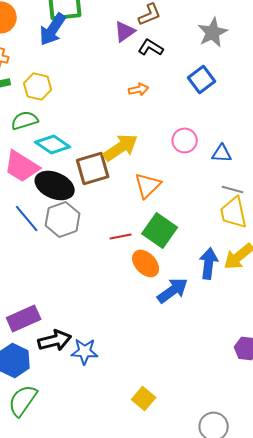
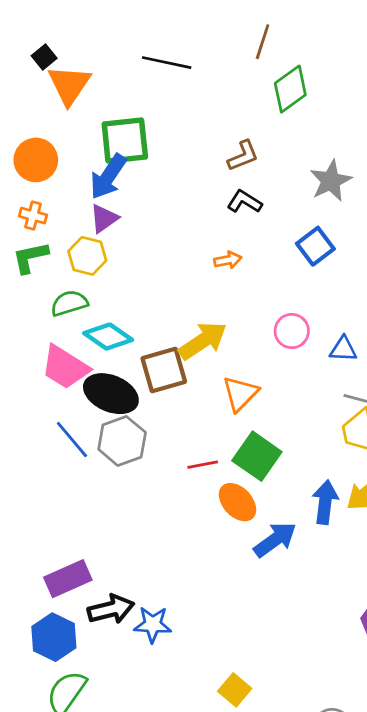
purple triangle: (125, 31) -> (104, 218), moved

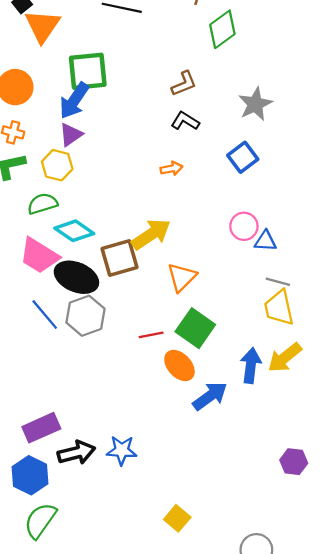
pink circle: (292, 331) -> (244, 226), moved
blue star: (153, 625) -> (122, 450), moved

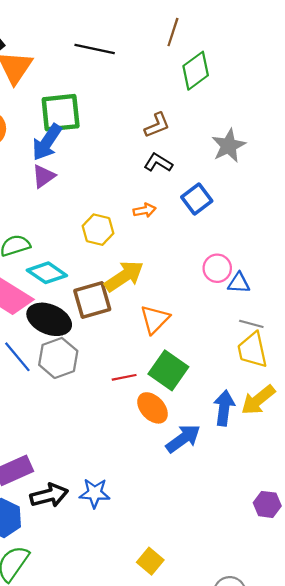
blue square: (243, 157) -> (197, 199), moved
yellow hexagon: (57, 165) -> (98, 230), moved

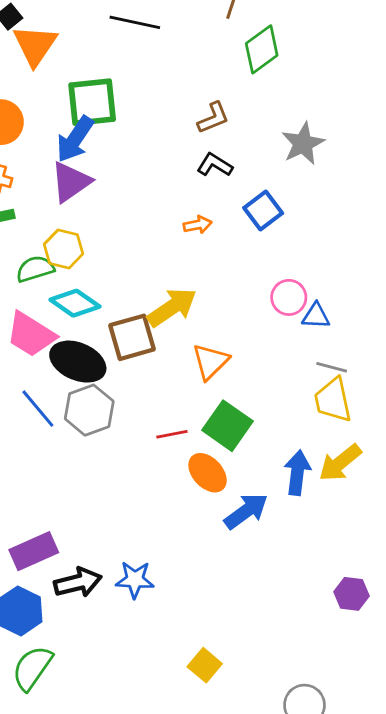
purple triangle: (43, 176) -> (71, 182), size x1.4
yellow hexagon: (98, 230) -> (64, 249), moved

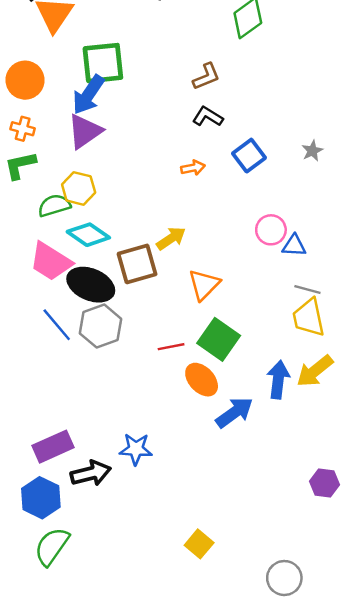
gray star: (303, 143) -> (312, 151), moved, size x0.6
yellow arrow: (172, 307) -> (171, 238), size x0.7
blue star: (135, 580) -> (136, 449), moved

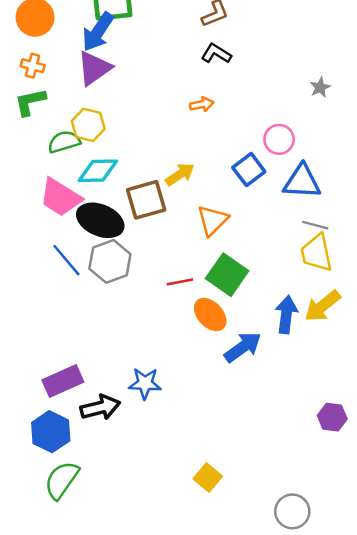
blue square: (249, 156) -> (249, 170), moved
pink circle: (271, 230) -> (279, 139), moved
cyan diamond: (88, 235) -> (98, 171), turned -36
blue triangle: (294, 246) -> (302, 182), size x1.6

